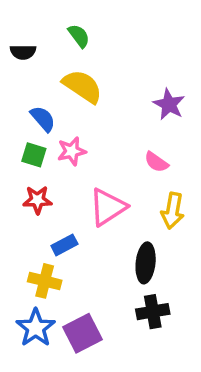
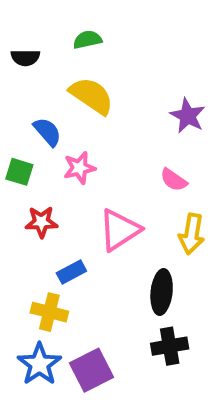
green semicircle: (79, 36) -> (87, 40), turned -65
green square: (34, 155) -> (19, 172), moved

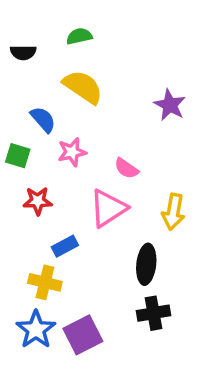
pink semicircle: (174, 180) -> (126, 168), moved

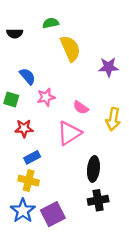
yellow semicircle: (83, 87) -> (70, 49), moved, turned 32
purple star: (170, 105) -> (109, 67), turned -30
yellow arrow: (173, 212) -> (113, 119), moved
blue rectangle: (65, 246) -> (32, 157), moved

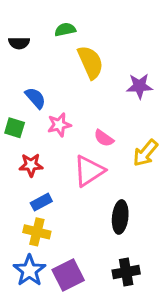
yellow arrow: (113, 119) -> (145, 153), turned 30
black cross: (98, 200) -> (126, 272), moved

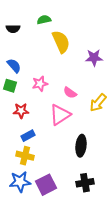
blue semicircle: (35, 98) -> (14, 66), moved
blue star: (29, 271) -> (20, 182), turned 30

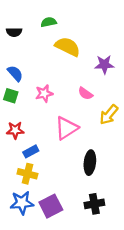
yellow semicircle: (61, 42) -> (68, 47), turned -40
pink semicircle: (70, 93) -> (85, 93), moved
red star: (21, 111) -> (15, 130), moved

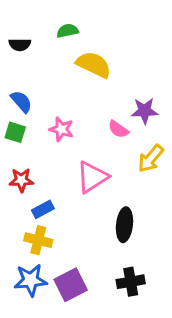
purple star: (104, 64) -> (145, 111), moved
pink star: (44, 93) -> (61, 129), turned 30

